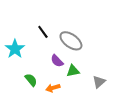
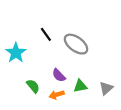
purple semicircle: (57, 61) -> (59, 75), moved
green triangle: (73, 71) -> (80, 86), moved

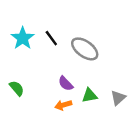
cyan star: (16, 53) -> (23, 38), moved
green semicircle: (33, 86) -> (17, 88), moved

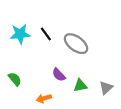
cyan star: (23, 38) -> (20, 34), turned 30
orange arrow: (63, 105) -> (44, 98), moved

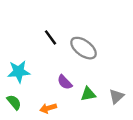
cyan star: (20, 34) -> (19, 72), moved
green semicircle: (15, 79) -> (14, 102), moved

